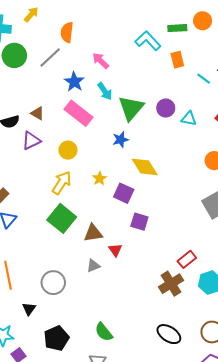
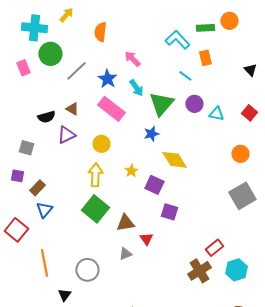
gray line: (50, 58) -> (76, 71), moved
cyan line: (204, 79) -> (185, 76), moved
yellow arrow: (62, 183) -> (95, 175), turned -30

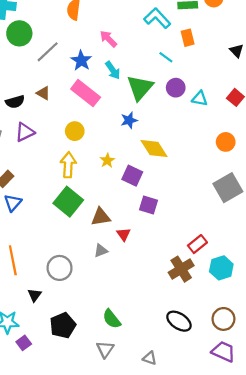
purple triangle: (66, 135) -> (25, 132), moved

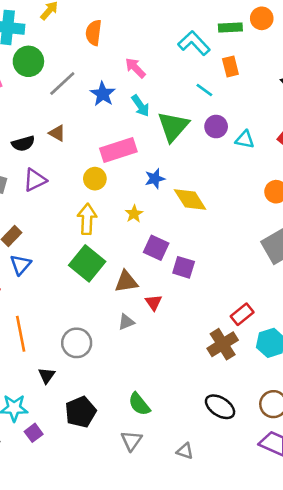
pink rectangle: (86, 93) -> (118, 150), moved, turned -56
blue star: (129, 120) -> (155, 179), moved
purple square: (132, 176) -> (156, 248), moved

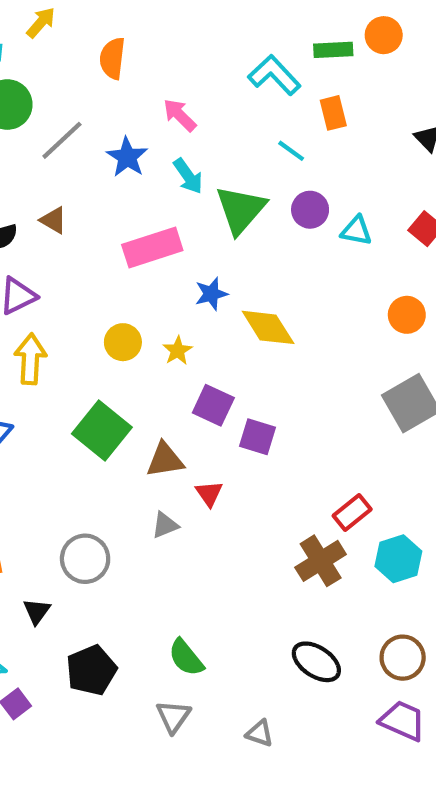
yellow circle: (95, 179) -> (123, 342), moved
yellow arrow: (87, 219) -> (30, 359), moved

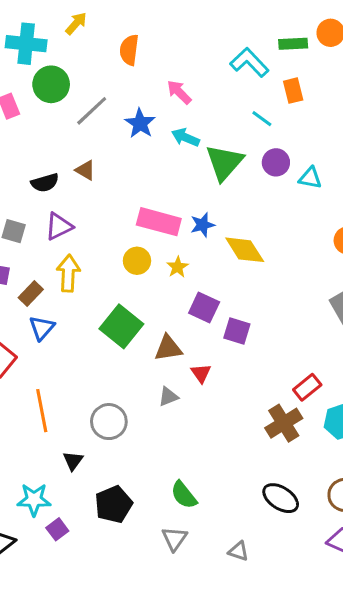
cyan arrow: (188, 176) -> (185, 137), turned 148
pink rectangle: (152, 248) -> (159, 222), moved, turned 33

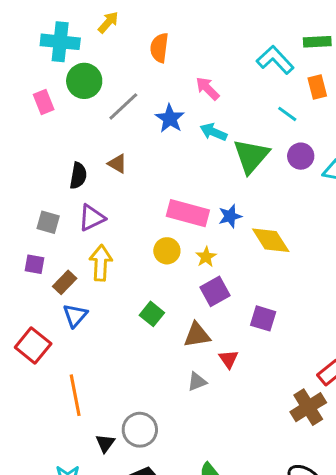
black semicircle: (45, 183) -> (78, 176), turned -64
purple square: (204, 308) -> (215, 291), moved, turned 36
green square: (121, 326) -> (152, 314), size x0.6
gray circle: (109, 422) -> (140, 430), moved

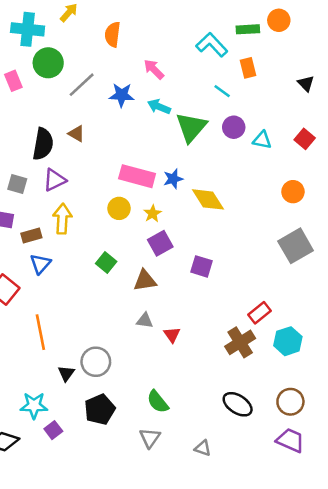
blue star: (170, 118) -> (122, 95), turned -30
black semicircle: (78, 176) -> (43, 144), size x1.4
brown rectangle: (65, 282) -> (31, 235), turned 30
red triangle: (229, 359) -> (172, 335), moved
gray triangle: (197, 382) -> (145, 321), turned 30

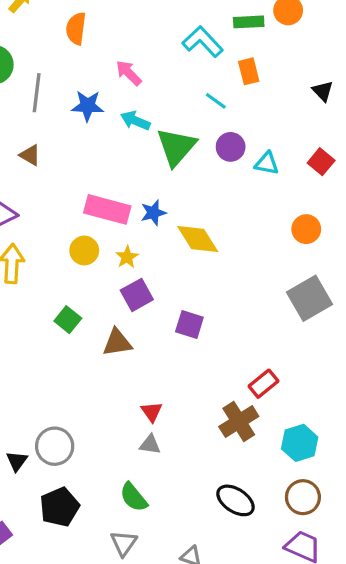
gray line: (82, 85) -> (37, 93), turned -40
gray triangle: (145, 321) -> (150, 445), moved
cyan hexagon: (288, 341) -> (300, 443), moved

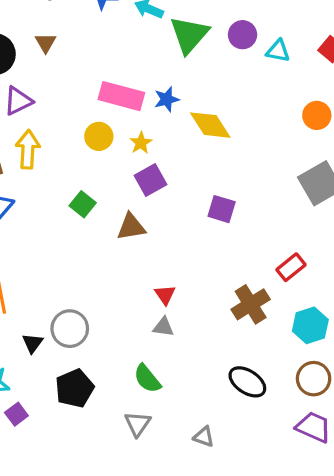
brown triangle: (30, 155) -> (46, 43), turned 30
purple square: (189, 325) -> (222, 209), moved
red rectangle: (263, 384) -> (291, 267), moved

